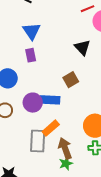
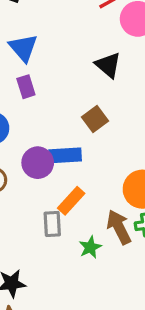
gray rectangle: (38, 141) -> (52, 224), size x0.7
brown arrow: (65, 148) -> (119, 227), moved
green star: (66, 163) -> (90, 247), moved

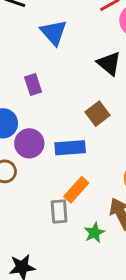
blue triangle: (23, 48) -> (54, 32), moved
purple circle: (38, 163) -> (29, 143), moved

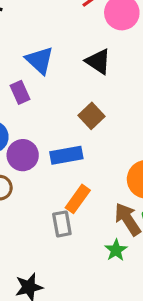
blue triangle: (54, 32) -> (40, 60), moved
green star: (94, 233) -> (116, 250), moved

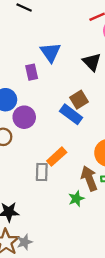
blue rectangle: (66, 155) -> (71, 114), moved, turned 35

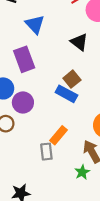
blue triangle: (50, 52) -> (35, 24), moved
purple rectangle: (32, 72) -> (24, 59), size x1.6

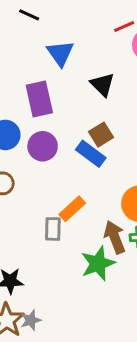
black triangle: (79, 42) -> (102, 85), moved
purple circle: (23, 102) -> (43, 146), moved
green star: (82, 172) -> (98, 263), size x1.6

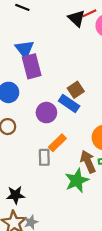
blue triangle: (60, 53) -> (24, 49), moved
black triangle: (102, 85) -> (76, 18), moved
purple circle: (43, 146) -> (46, 113), moved

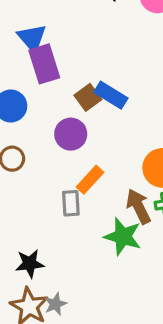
brown square: (76, 90) -> (88, 97), moved
blue rectangle: (69, 104) -> (111, 95), moved
green star: (77, 181) -> (123, 236), turned -30

